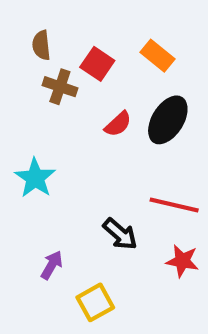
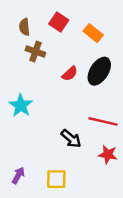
red square: (97, 64) -> (59, 22), moved
purple arrow: (52, 265) -> (18, 175), moved
yellow square: (95, 302) -> (56, 179), turned 30

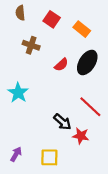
brown semicircle: (24, 27) -> (20, 13), moved
red line: (103, 121) -> (90, 107), turned 30
red star: (108, 155) -> (81, 136), moved

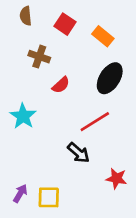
red semicircle: (61, 65) -> (61, 85), moved
red line: (90, 107) -> (95, 122), moved, turned -75
red star: (81, 136) -> (116, 178), moved
yellow square: (49, 157) -> (49, 197), moved

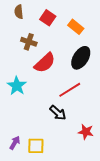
red semicircle: (61, 85) -> (45, 63), size x1.6

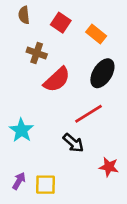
cyan star: (17, 86) -> (21, 130), moved

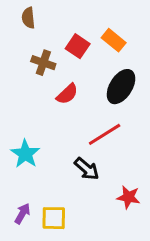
red square: (61, 23) -> (78, 46), moved
red semicircle: (57, 80) -> (67, 94), size x0.7

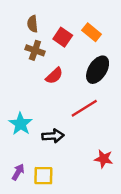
brown semicircle: (28, 18) -> (33, 24), moved
black arrow: (87, 169) -> (53, 136), moved, turned -45

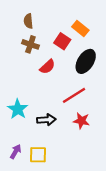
red square: (63, 37) -> (62, 41), moved
red star: (104, 159) -> (81, 121), moved

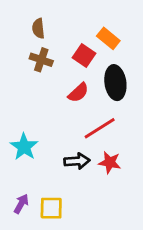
black ellipse: (86, 61) -> (115, 83), turned -40
red semicircle: (47, 67) -> (78, 93), moved
black arrow: (46, 120) -> (77, 161), moved

